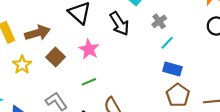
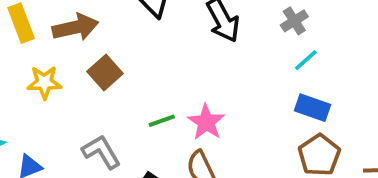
pink star: (89, 49) -> (206, 122), moved
yellow star: (22, 65) -> (44, 82), turned 30

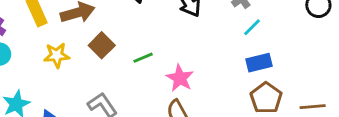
blue rectangle: (313, 108) -> (259, 63), turned -30
green line: (162, 121) -> (143, 58), moved

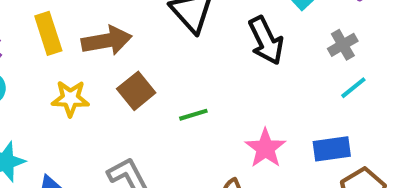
blue rectangle: (259, 63) -> (332, 149), moved
pink star: (180, 78) -> (265, 148), moved

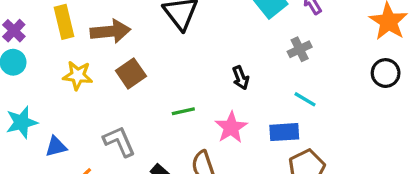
black arrow: (266, 41) -> (241, 78), moved, size x0.6
cyan line: (353, 88) -> (305, 99), moved, turned 65
green line: (193, 115) -> (183, 111), moved

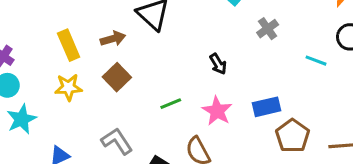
yellow rectangle: (64, 22) -> (69, 45), moved
brown arrow: (110, 31) -> (113, 39), moved, size x0.7
cyan line: (305, 99) -> (316, 61), moved
cyan star: (22, 122) -> (22, 119), moved

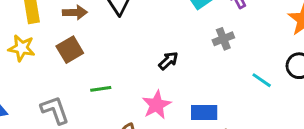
black arrow: (218, 64) -> (168, 61), turned -115
green line: (171, 104) -> (101, 89), moved

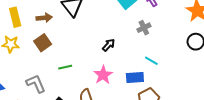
cyan line: (262, 80) -> (151, 61), moved

